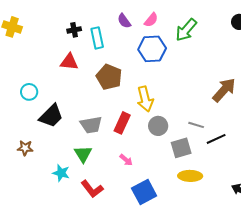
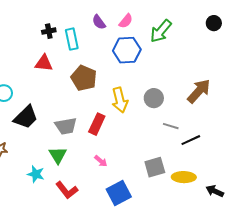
gray circle: (158, 126) -> (154, 98), moved
gray square: (181, 148) -> (155, 167), moved
yellow ellipse: (190, 176) -> (184, 177), moved

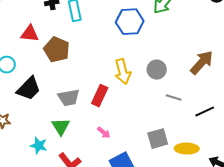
red triangle: (44, 63) -> (30, 34), moved
brown pentagon: (84, 78) -> (57, 50), moved
black line: (191, 140) -> (205, 112), moved

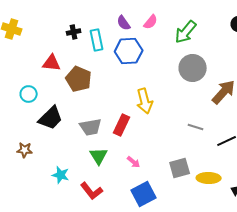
blue hexagon: (130, 22) -> (129, 51), moved
gray circle: (157, 70) -> (193, 68), moved, size x1.4
green triangle: (61, 127) -> (99, 156), moved
pink arrow: (104, 133) -> (134, 162), moved

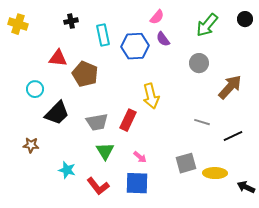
purple semicircle: (124, 23) -> (163, 39), moved
black cross: (74, 32) -> (71, 21), moved
green arrow: (186, 32) -> (207, 25), moved
gray circle: (193, 68) -> (199, 63), size x0.7
blue square: (144, 194) -> (137, 183), moved, turned 30

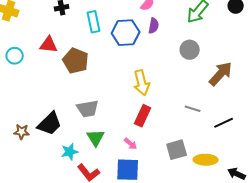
purple semicircle: (163, 39) -> (154, 26), turned -133
cyan circle: (35, 89) -> (15, 56), moved
black trapezoid: (57, 113) -> (50, 124), moved
red rectangle: (128, 120) -> (143, 116), moved
cyan star: (67, 170) -> (70, 152), moved, turned -30

